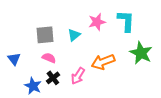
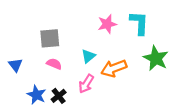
cyan triangle: (74, 35) -> (88, 56), moved
black cross: (53, 78) -> (59, 96), moved

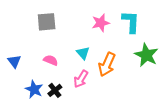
gray square: (50, 38) -> (47, 22), moved
cyan triangle: (88, 56) -> (83, 53), turned -32
orange arrow: (114, 68) -> (107, 64), turned -45

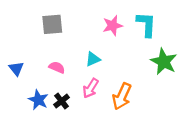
cyan triangle: (83, 53) -> (93, 59), turned 48
orange arrow: (107, 64) -> (122, 96), moved

